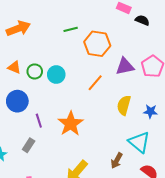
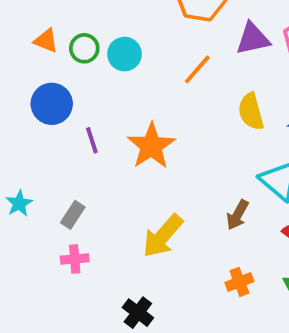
yellow semicircle: (124, 105) -> (251, 111), turned -30
gray rectangle: (29, 145) -> (73, 215), moved

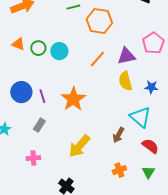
purple triangle: (253, 39) -> (126, 56), moved
blue circle: (52, 104) -> (21, 92), moved
gray rectangle: (73, 215) -> (39, 125), moved

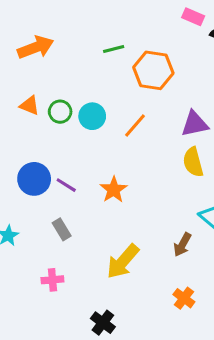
orange line: (97, 59) -> (135, 125), moved
purple line: (42, 96) -> (66, 185), turned -40
orange star: (73, 99) -> (114, 190), size x0.7
gray rectangle: (39, 125) -> (62, 229), turned -64
orange cross: (119, 170) -> (184, 298), turned -32

